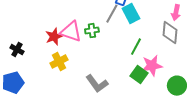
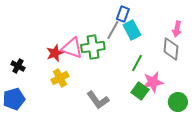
green cross: (92, 31) -> (93, 47), size x1.6

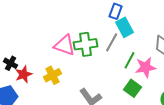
gray line: (113, 30) -> (112, 42), moved
red star: (55, 53) -> (24, 74), moved
pink star: (153, 82) -> (146, 67), moved

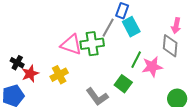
gray line: (112, 42) -> (108, 28), moved
green square: (133, 88) -> (123, 84), moved

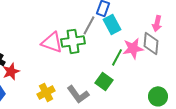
pink star: (152, 67) -> (133, 48), moved
yellow cross: (59, 75) -> (46, 92), moved

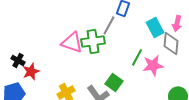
cyan rectangle: (112, 24) -> (155, 27), moved
pink star: (133, 48) -> (153, 65), moved
green square: (104, 81) -> (114, 82), moved

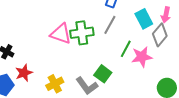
gray line: (109, 25) -> (110, 25), moved
gray diamond: (171, 43) -> (160, 35), turned 35
red star: (31, 71) -> (24, 73), moved

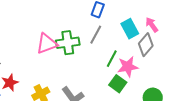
pink arrow: (166, 15) -> (152, 25), turned 133
pink triangle: (61, 34) -> (47, 44), turned -40
green square: (103, 74) -> (118, 84), moved

